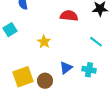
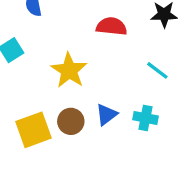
yellow star: (44, 42) -> (69, 70), size x1.5
brown circle: (45, 81) -> (71, 121), moved

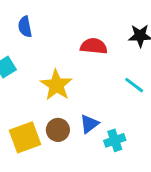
cyan cross: (145, 118) -> (115, 140), moved, turned -30

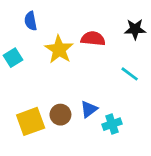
yellow star: (56, 85) -> (59, 49), moved

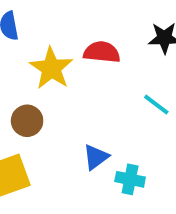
brown circle: (60, 115) -> (27, 121), moved
cyan cross: (112, 124) -> (130, 179), turned 30

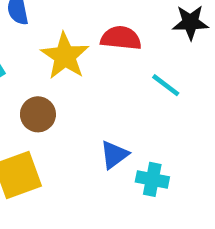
cyan line: (156, 105) -> (166, 85), moved

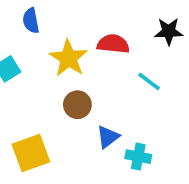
brown circle: (38, 114) -> (77, 105), moved

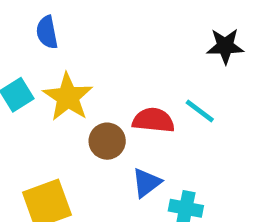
red semicircle: (113, 44) -> (153, 120), moved
yellow star: (68, 58) -> (68, 97), moved

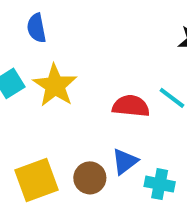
brown circle: (107, 141) -> (90, 178), moved

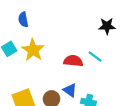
blue triangle: (125, 161) -> (70, 90), turned -48

